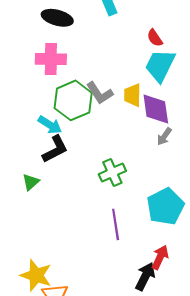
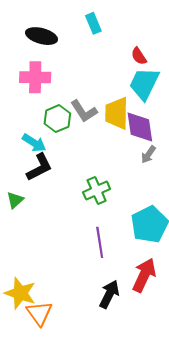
yellow trapezoid: (133, 95) -> (117, 113), size x1.4
green hexagon: (73, 100) -> (57, 119), size x0.7
red arrow: (160, 257) -> (144, 275), size x1.4
black arrow: (145, 276) -> (109, 294), moved

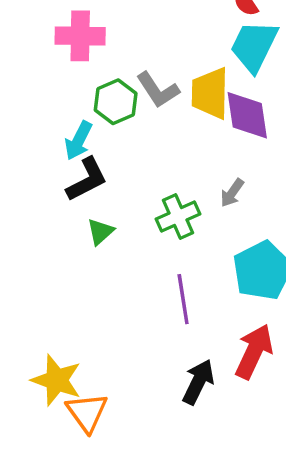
cyan arrow: (34, 143) -> (78, 141), turned 85
gray arrow: (148, 155) -> (232, 193), moved
green triangle: (15, 200) -> (100, 232), moved

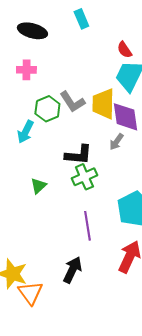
pink cross: (80, 36) -> (26, 70), size x0.7
black L-shape: (87, 179) -> (78, 155), moved, turned 32
gray arrow: (232, 193) -> (116, 142), moved
black arrow: (198, 382) -> (72, 270), moved

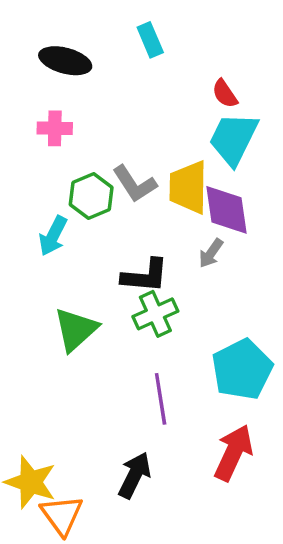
green triangle: (38, 186) -> (76, 330), size x1.6

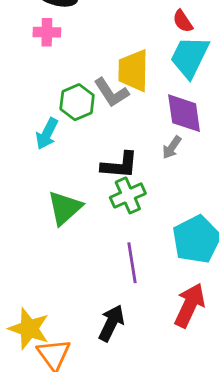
pink cross: (55, 128) -> (47, 32), moved
yellow trapezoid: (188, 187) -> (133, 71), moved

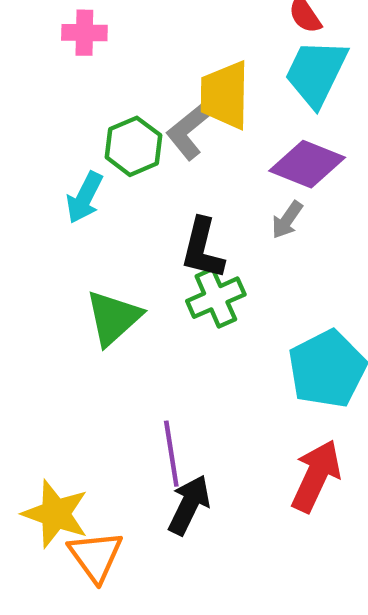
gray L-shape: (111, 93) -> (189, 131), turned 84
purple diamond: (184, 113) -> (307, 164), turned -60
black L-shape: (120, 165) -> (202, 249), turned 99
purple line: (132, 263) -> (171, 454), moved

